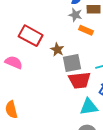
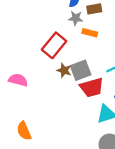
red rectangle: (31, 36) -> (54, 45), moved, turned -70
brown star: (57, 50) -> (64, 70), moved

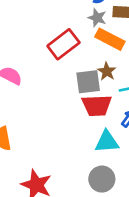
orange rectangle: (90, 33) -> (110, 39), size x1.5
brown star: (64, 70) -> (107, 71), moved

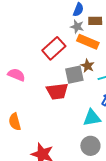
red trapezoid: (97, 106) -> (57, 91), moved

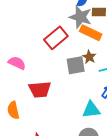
gray star: (77, 27) -> (80, 17), size x1.6
red trapezoid: (57, 91) -> (40, 90), moved

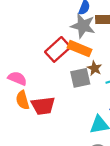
orange rectangle: (91, 33) -> (80, 49), moved
orange semicircle: (13, 110) -> (23, 100), moved

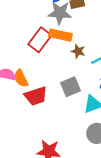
gray square: (80, 78) -> (70, 87), moved
orange semicircle: (23, 100) -> (21, 78), moved

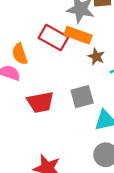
red rectangle: (40, 40) -> (53, 38), turned 75
orange semicircle: (21, 78) -> (20, 54), moved

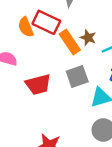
orange rectangle: (78, 35) -> (70, 42), moved, turned 40
orange semicircle: (20, 54) -> (26, 27), moved

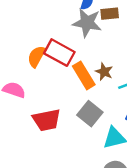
orange semicircle: (26, 27) -> (36, 56), turned 48
gray square: (77, 76) -> (90, 114), turned -35

